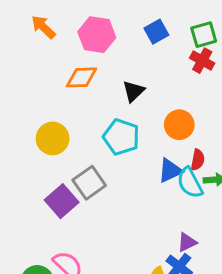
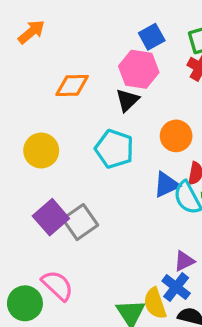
orange arrow: (43, 27) -> (31, 32), turned 96
pink hexagon: (97, 35) -> (139, 69), moved
gray square: (89, 183) -> (80, 222), moved

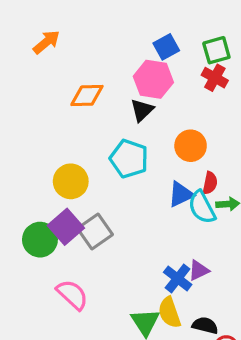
yellow circle: (41, 151) -> (71, 181), moved
blue cross: (176, 287) -> (178, 278), moved
green circle: (25, 303) -> (40, 240), moved

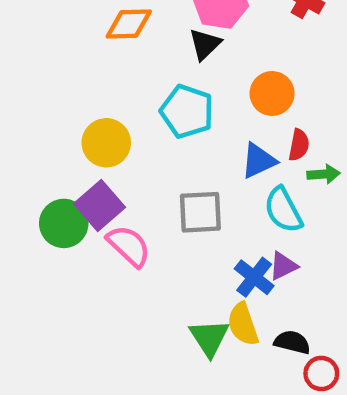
cyan semicircle: (202, 207) -> (283, 210), moved
gray square: (95, 232) -> (200, 212), moved, turned 32
pink semicircle: (72, 295) -> (129, 246), moved

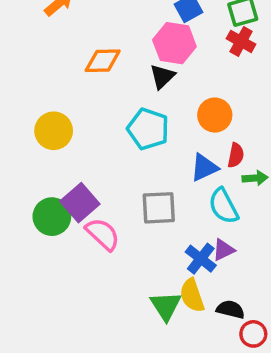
yellow circle: (106, 143) -> (54, 131), moved

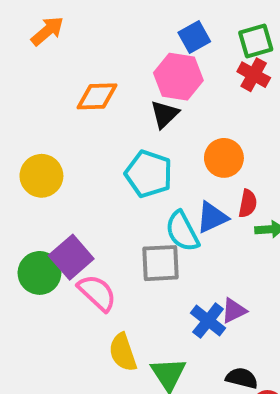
cyan semicircle: (224, 206) -> (182, 231), moved
yellow semicircle: (192, 295) -> (123, 352), moved

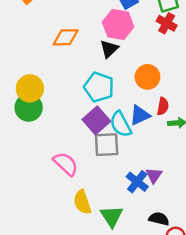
purple square: (71, 257) -> (96, 120), moved
green circle: (39, 273) -> (29, 108), moved
purple triangle: (234, 311) -> (154, 175), turned -30

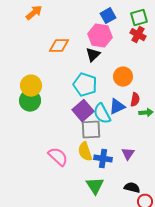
pink semicircle: (66, 164) -> (58, 157), moved
blue cross: (137, 182) -> (103, 159), moved, turned -30
yellow semicircle: (82, 202) -> (85, 152), moved

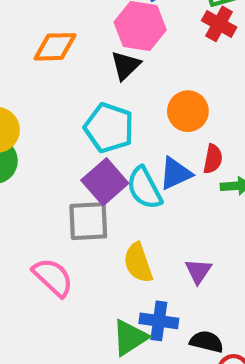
gray square: (91, 130) -> (88, 221), moved
yellow semicircle: (85, 152) -> (138, 263), moved
blue cross: (103, 159) -> (159, 321), moved
green triangle: (95, 186) -> (130, 337), turned 30

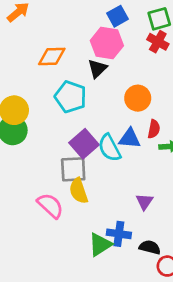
cyan pentagon: (109, 128) -> (71, 97), moved
blue triangle: (175, 173) -> (130, 138), turned 30
yellow semicircle: (138, 263) -> (79, 191), moved

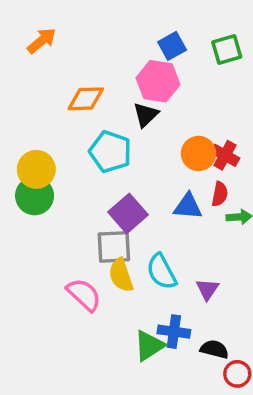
red cross: (158, 42) -> (225, 155), moved
cyan semicircle: (109, 148) -> (161, 272), moved

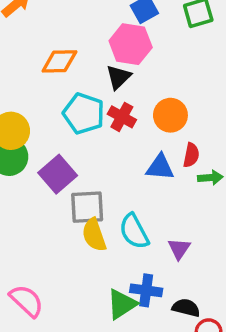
red cross: (225, 155) -> (122, 117), moved
purple square: (128, 213) -> (58, 174), moved
pink semicircle: (84, 295) -> (26, 301), moved

